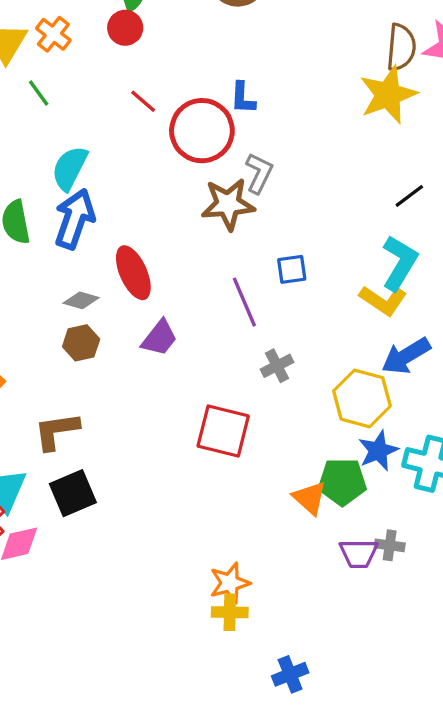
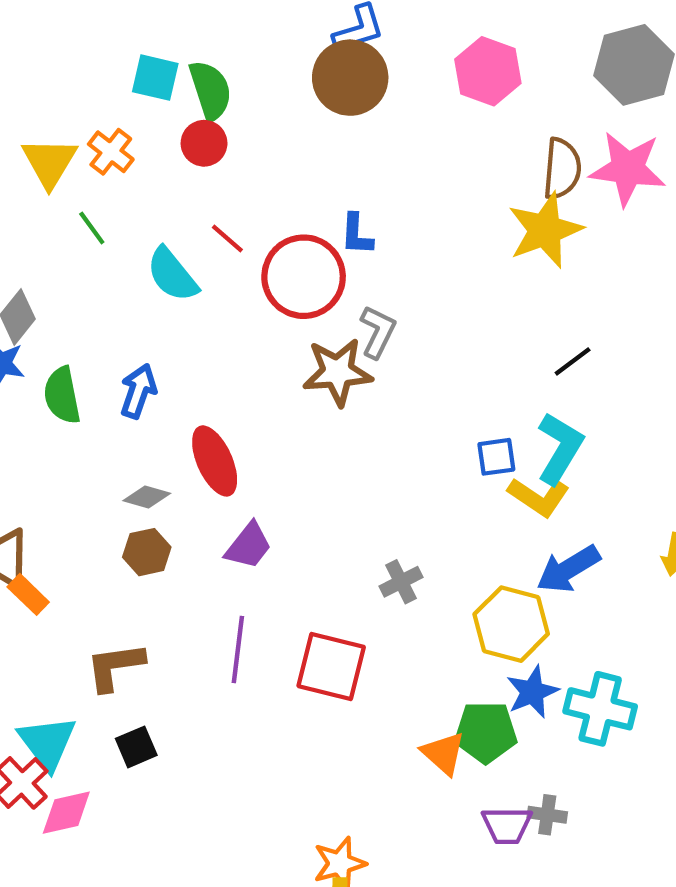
cyan semicircle: (70, 168) -> (172, 275), moved, turned -66
blue arrow: (75, 219) -> (138, 391), size x0.7
blue square: (292, 269) -> (496, 457), moved
purple line: (244, 302) -> (238, 650), moved, turned 30
black square: (73, 493) -> (136, 747), size x0.7

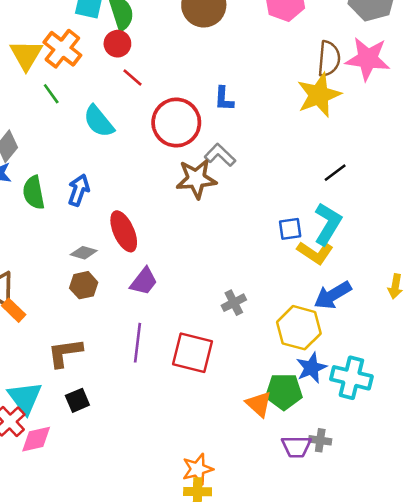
orange cross: (111, 152) -> (62, 49), size x1.4
blue L-shape: (357, 234) -> (224, 99), moved
red line: (227, 239) -> (132, 77), moved
gray L-shape: (378, 332) -> (220, 155), turned -72

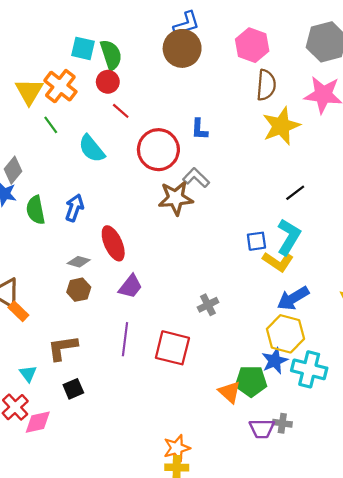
brown semicircle: (329, 59) -> (266, 85), moved
yellow hexagon: (299, 328) -> (286, 334), moved
cyan triangle: (25, 398) -> (28, 374), moved, size x0.6

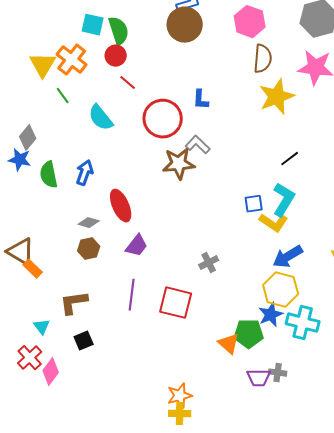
pink diamond: (38, 422) -> (51, 372), turned -40

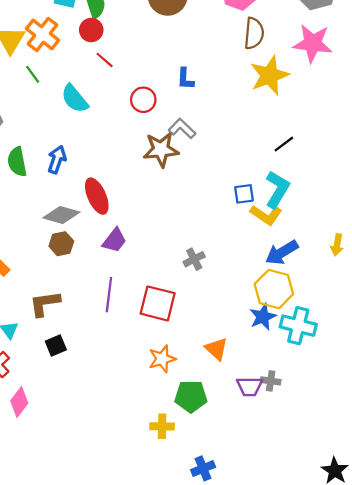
red circle: (163, 119) -> (143, 100), size x0.6
gray diamond: (89, 223) -> (61, 215), size x1.5
green pentagon: (249, 334) -> (191, 396), moved
pink diamond: (51, 372) -> (19, 402), moved
orange star: (180, 396) -> (162, 359), moved

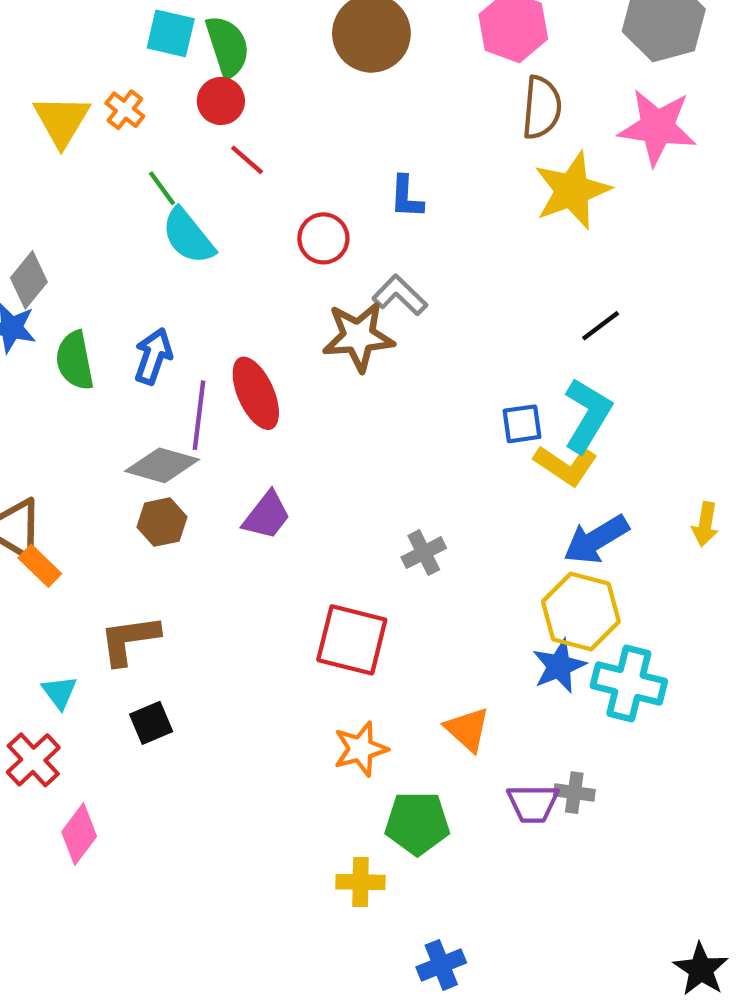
orange cross: (43, 34) -> (125, 110), size x0.6
green line: (33, 74) -> (162, 188), moved
red ellipse: (97, 196) -> (256, 393), moved
purple line: (109, 295) -> (199, 415), moved

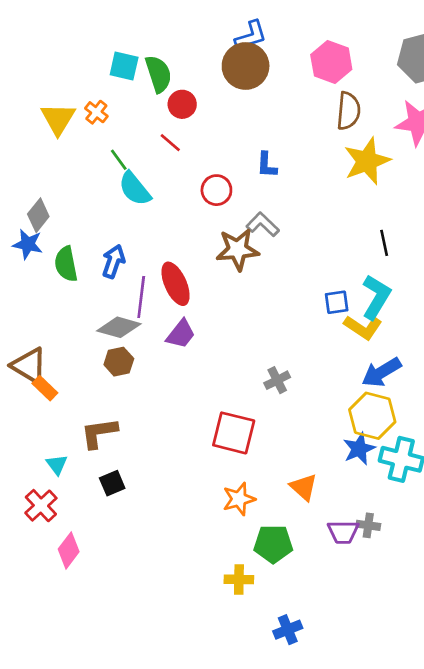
red circle: (221, 101) -> (182, 104), moved
black line: (601, 326) -> (384, 243), turned -65
purple trapezoid: (267, 516) -> (181, 334), moved

